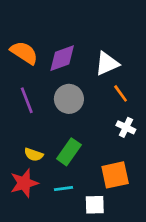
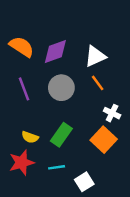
orange line: (121, 93) -> (98, 83), moved
orange square: (115, 175) -> (104, 140), moved, turned -35
white square: (95, 205) -> (84, 182), turned -30

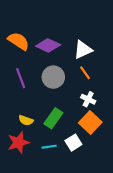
purple diamond: (55, 52) -> (48, 45), turned 45
white cross: (112, 113) -> (88, 99), moved
white square: (84, 182) -> (73, 143), moved

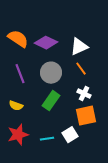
green rectangle: (53, 118) -> (51, 101), moved
yellow semicircle: (26, 120) -> (16, 106), moved
orange square: (90, 122) -> (86, 116), turned 35

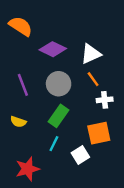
orange semicircle: (18, 39) -> (21, 26), moved
white cross: (84, 94) -> (105, 100), moved, turned -32
red star: (18, 135) -> (27, 169), moved
cyan line: (47, 139) -> (54, 144), moved, turned -56

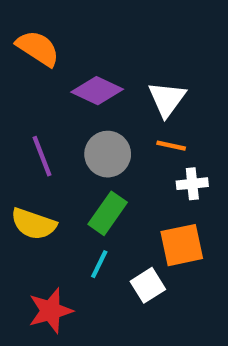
white triangle: (91, 54) -> (167, 99), turned -30
orange line: (93, 79) -> (171, 146), turned -42
yellow semicircle: (18, 122) -> (34, 224), size x1.5

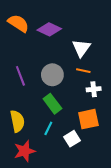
purple diamond: (97, 91) -> (49, 29), moved
green rectangle: (108, 213) -> (52, 104), turned -72
yellow semicircle: (34, 224) -> (17, 121), moved, turned -120

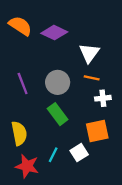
cyan line: (48, 128) -> (53, 155), moved
red star: (25, 151) -> (27, 166), turned 30

